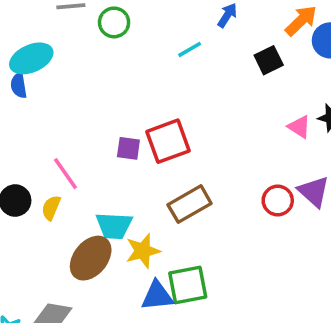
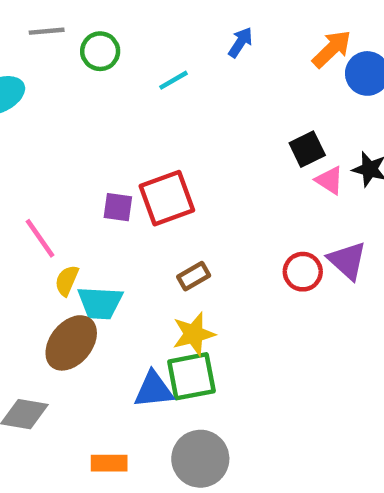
cyan line: (190, 49) -> (174, 80), moved
black square: (269, 60) -> (307, 149), moved
brown rectangle: (190, 204) -> (194, 276), size x0.6
yellow semicircle: (51, 208) -> (67, 281), moved
yellow star: (143, 251) -> (194, 334), moved

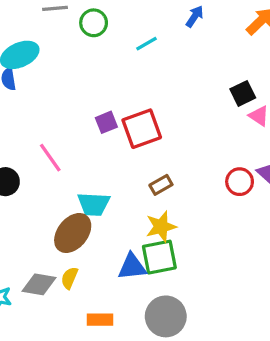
purple square: (118, 207) -> (106, 122), moved, turned -30
yellow semicircle: (67, 281) -> (69, 278), moved

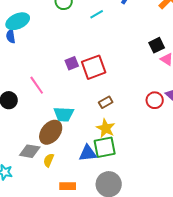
yellow star: (161, 227) -> (106, 128), turned -30
gray diamond: (39, 284) -> (30, 151), moved

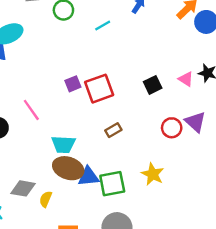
black square: (157, 45) -> (153, 85), moved
yellow star: (106, 128) -> (153, 174), moved
brown ellipse: (51, 132) -> (68, 168), moved, turned 70
blue triangle: (88, 153) -> (88, 177), moved

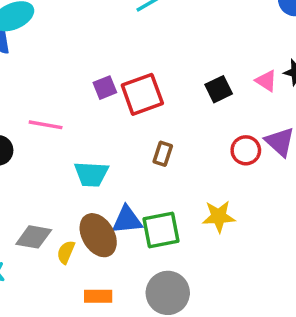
pink line: (31, 110) -> (46, 125), turned -45
brown rectangle: (113, 130) -> (163, 154), turned -42
brown ellipse: (68, 168) -> (98, 235), moved, turned 40
yellow star: (153, 174) -> (219, 217), turned -30

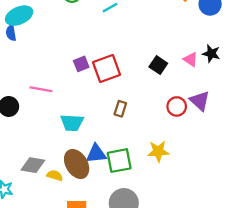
black square: (219, 89) -> (158, 65), turned -30
yellow semicircle: (66, 252) -> (55, 176), turned 84

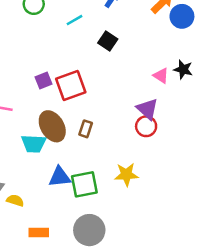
black square: (158, 65) -> (108, 41), moved
purple triangle: (200, 101) -> (147, 109), moved
brown ellipse: (77, 164) -> (52, 126), moved

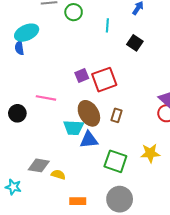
cyan line: (74, 20) -> (107, 25), turned -56
blue triangle: (60, 177) -> (89, 140), moved
green square: (84, 184) -> (115, 161), turned 30

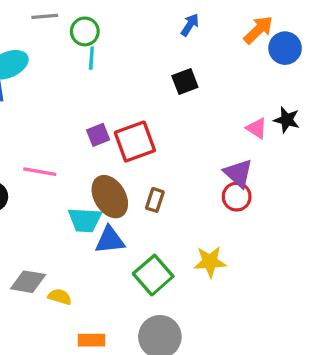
cyan line: (107, 25) -> (91, 58), moved
black square: (135, 43) -> (185, 81), turned 35
green square: (115, 161) -> (153, 275), turned 30

